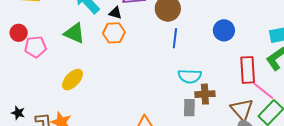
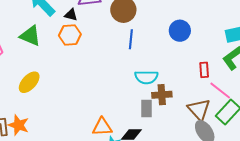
red rectangle: (248, 70) -> (204, 70), size x0.6

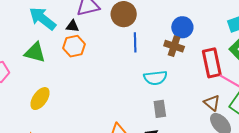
red rectangle: (204, 70) -> (212, 63), size x1.8
brown cross: (162, 95) -> (174, 46), moved, turned 30
brown triangle: (199, 110) -> (212, 103), size x0.7

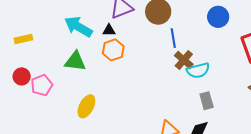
brown cross: (174, 46) -> (184, 60), moved, turned 30

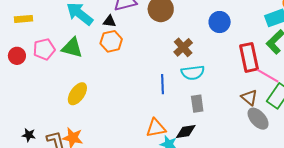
blue line: (173, 38) -> (163, 84), moved
brown cross: (184, 60) -> (183, 47), moved
pink pentagon: (42, 85) -> (44, 49), moved

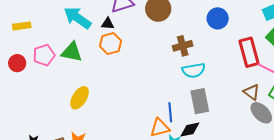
brown cross: (183, 47) -> (183, 46), turned 30
blue line: (163, 84) -> (170, 112), moved
gray rectangle: (197, 104) -> (200, 101), size x1.4

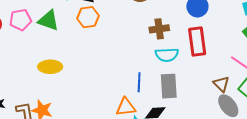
red rectangle: (249, 52) -> (197, 42), moved
yellow ellipse: (80, 98) -> (50, 67), turned 50
blue line: (170, 112) -> (139, 82), moved

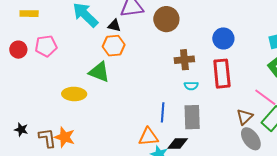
green triangle: (48, 20) -> (99, 72), moved
cyan semicircle: (167, 55) -> (191, 86), size x0.6
brown triangle: (221, 84) -> (245, 117), turned 30

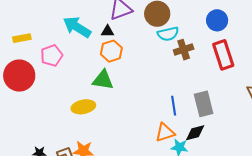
pink pentagon: (46, 46) -> (52, 55), moved
red circle: (18, 50) -> (19, 76), size x1.8
cyan semicircle: (191, 86) -> (168, 34), moved, size x1.5

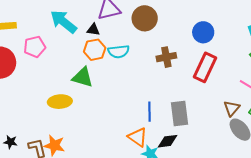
cyan semicircle: (168, 34) -> (119, 51), moved
red rectangle: (223, 55) -> (205, 67), turned 36
orange triangle: (165, 133) -> (138, 137), turned 45

